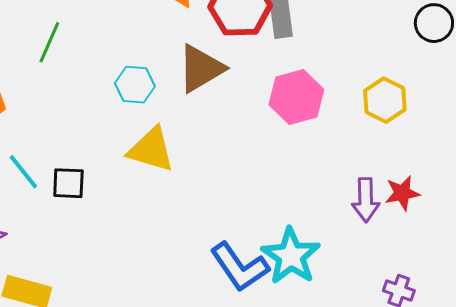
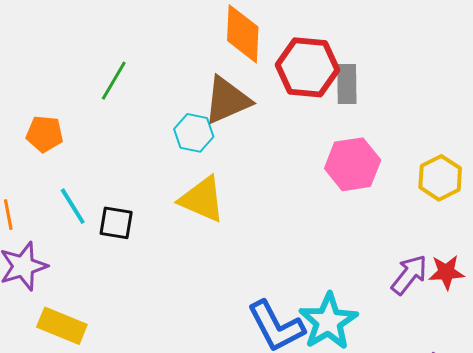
brown triangle: (201, 68) -> (227, 100), moved
purple arrow: (366, 200) -> (409, 275), turned -147

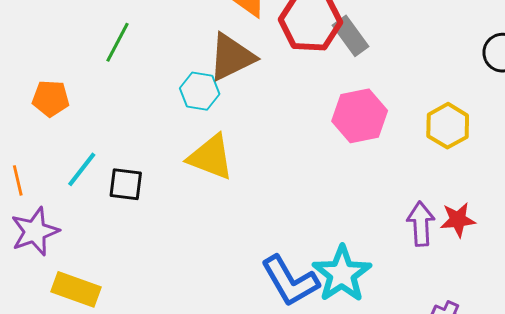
gray rectangle: (347, 84) -> (350, 36), turned -33
cyan line: (73, 206) -> (82, 169), turned 72
purple arrow: (409, 275) -> (421, 224), turned -39

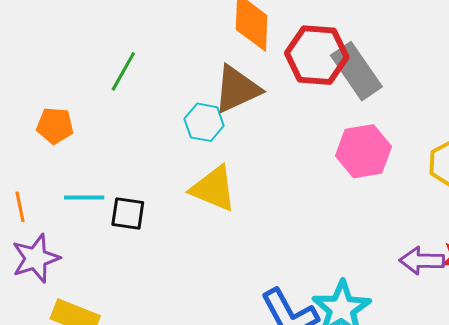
gray rectangle: (350, 36) -> (356, 71), size x1.4
cyan line: (82, 169) -> (84, 197), turned 51
purple arrow: (421, 224) -> (422, 261), turned -87

